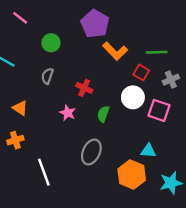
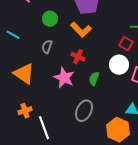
orange L-shape: (115, 51) -> (81, 30), moved
orange triangle: (20, 108) -> (24, 74), size x1.6
pink star: (68, 113) -> (64, 78), size x1.5
orange cross: (15, 140) -> (25, 111), moved

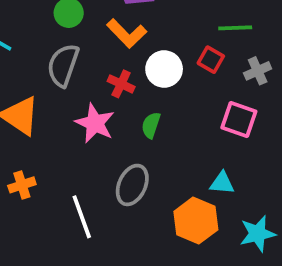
gray semicircle: (47, 47) -> (63, 65), size x1.6
white circle: (119, 65) -> (164, 69), moved
white line: (44, 128) -> (82, 217), moved

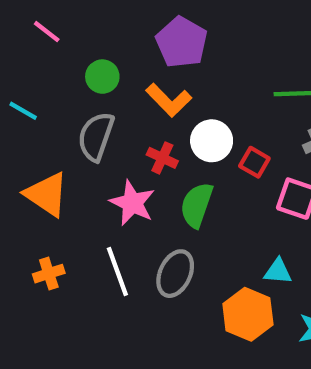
red square: (211, 60) -> (254, 162), moved
green semicircle: (151, 125) -> (197, 205), size x1.5
white line: (82, 217) -> (117, 271), moved

